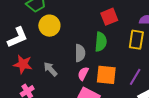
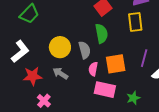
yellow circle: (49, 26) -> (60, 47), moved

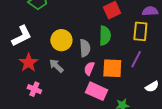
purple line: (144, 58) -> (136, 59), moved
red star: (33, 76) -> (29, 63), turned 30
pink cross: (44, 101) -> (34, 89), turned -32

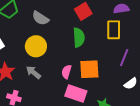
gray semicircle: (85, 48) -> (40, 18), moved, turned 132
purple line: (136, 59) -> (124, 58), moved

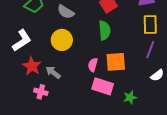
yellow rectangle: (114, 30) -> (150, 25), moved
gray arrow: (33, 72) -> (53, 72), moved

